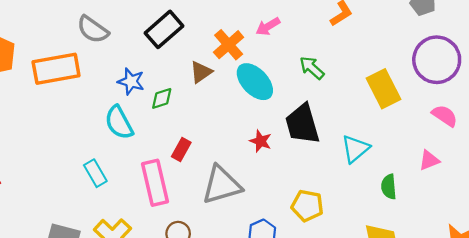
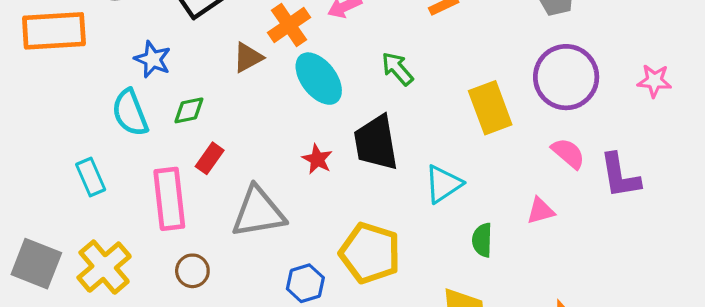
green diamond: (162, 98) -> (189, 110), moved
yellow pentagon: (307, 206) -> (370, 253), size x1.4

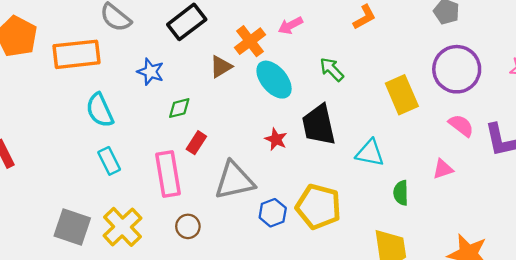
cyan semicircle: (130, 113) -> (100, 110), moved
cyan triangle: (443, 184) -> (370, 153), turned 48
blue hexagon: (305, 283) -> (273, 213), moved

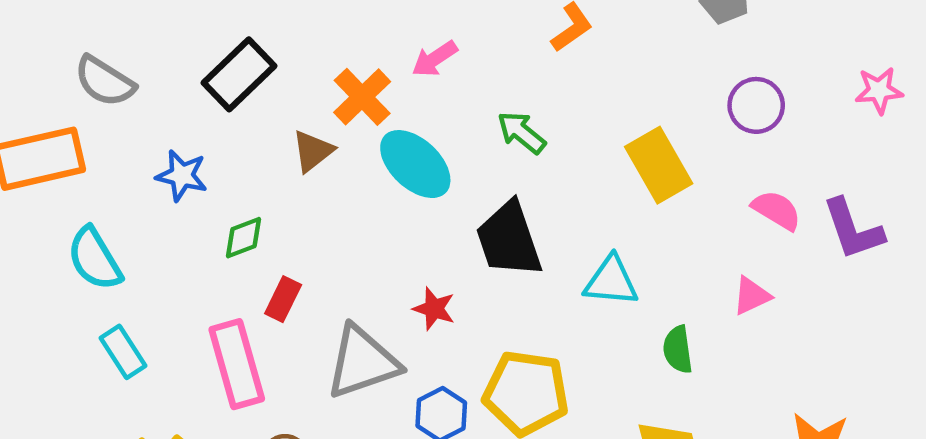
purple circle: (457, 69) -> (756, 105), size x0.6
red star: (276, 139) -> (434, 309), moved

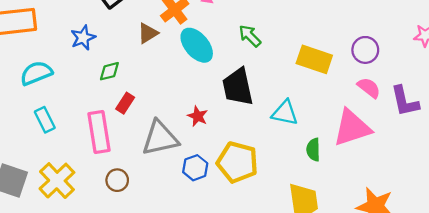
purple circle: (756, 105) -> (365, 50), moved
yellow rectangle: (659, 165) -> (314, 59), turned -48
blue star: (182, 176) -> (83, 38), turned 30
cyan semicircle: (95, 259) -> (36, 73), turned 92
pink triangle: (751, 296) -> (352, 128), size x2.0

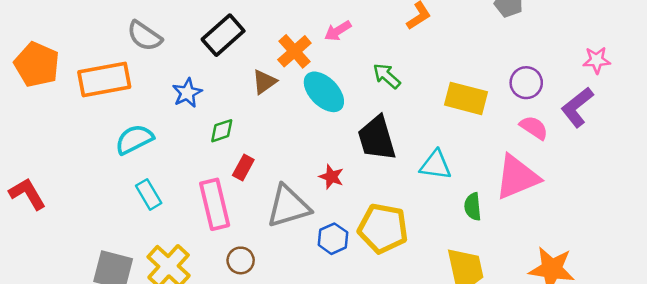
purple L-shape: (405, 101) -> (577, 107), moved, turned 68

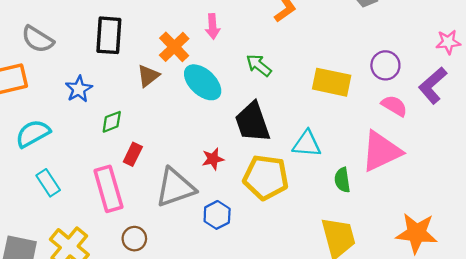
pink arrow: (338, 31) -> (213, 26), turned -60
black rectangle: (223, 35) -> (109, 35), turned -42
red star: (331, 177) -> (213, 159), turned -30
yellow pentagon: (383, 228) -> (266, 177), moved

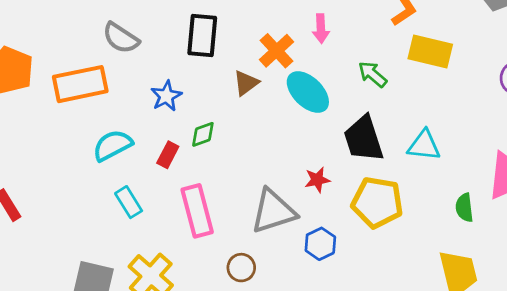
yellow rectangle: (332, 82) -> (430, 51), moved
cyan triangle: (307, 144) -> (424, 145), moved
red rectangle: (133, 154) -> (168, 155), moved
brown circle: (134, 239) -> (241, 268), moved

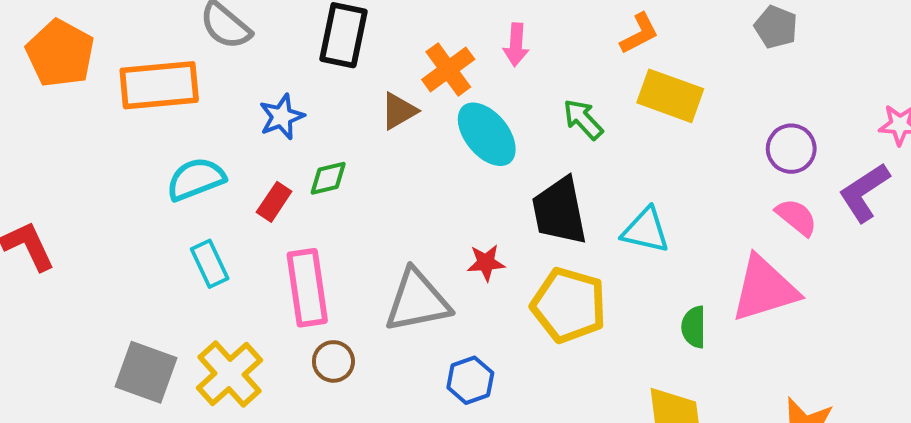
blue hexagon: (320, 244) -> (470, 380), moved
brown circle: (241, 268) -> (333, 361), moved

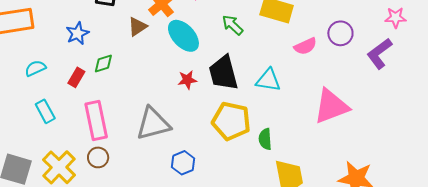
cyan semicircle: (196, 179) -> (35, 68), size x0.7
pink semicircle: (796, 217) -> (305, 46), moved, turned 120
red star: (486, 263) -> (187, 80), moved
green semicircle: (694, 327) -> (265, 139), moved
brown circle: (333, 361) -> (98, 157), moved

